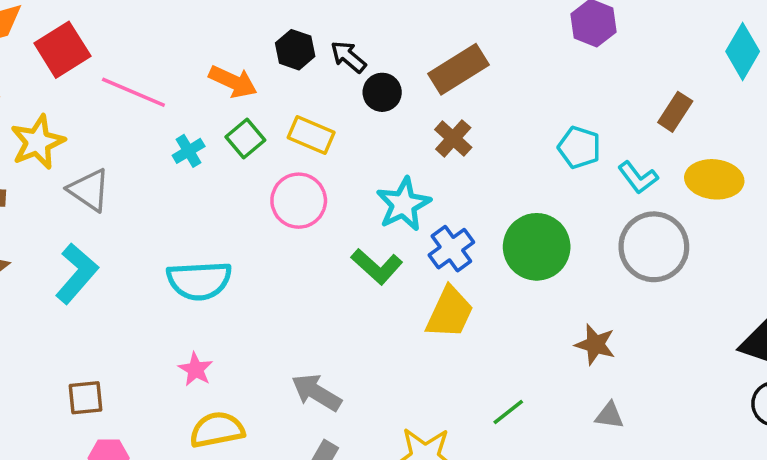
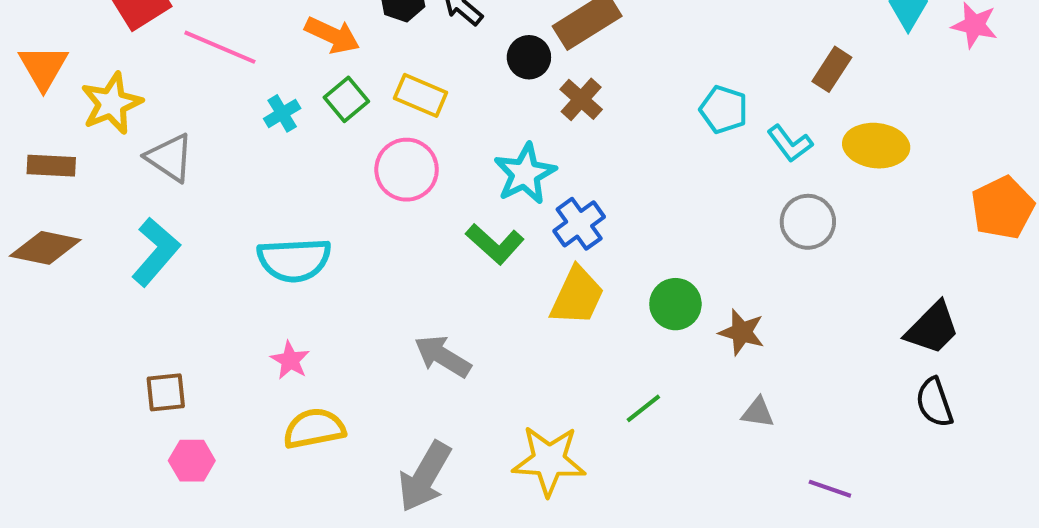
black circle: (382, 92) -> (529, 57), moved
green circle: (537, 247) -> (675, 304), moved, size x0.7
gray circle: (654, 247) -> (808, 222), size x0.7
gray arrow: (316, 392) -> (443, 356), moved

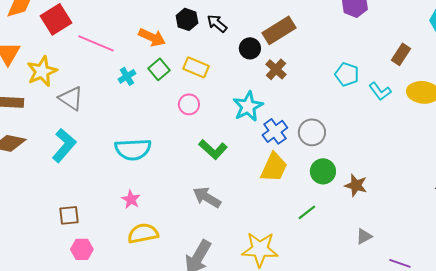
pink circle: (407, 170) -> (189, 104), size x0.7
gray circle: (808, 222) -> (312, 132), moved
green L-shape: (495, 244) -> (213, 149), moved
green line: (643, 408) -> (307, 212), moved
gray triangle: (758, 412) -> (364, 236), moved, turned -36

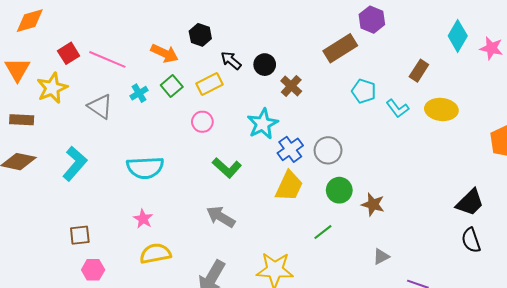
red square: (56, 19) -> (69, 53), moved, size x0.7
black arrow: (217, 23) -> (231, 60), moved
brown rectangle: (279, 30) -> (340, 48), moved
yellow rectangle: (196, 67) -> (210, 84), turned -50
gray triangle: (71, 98) -> (100, 106), moved

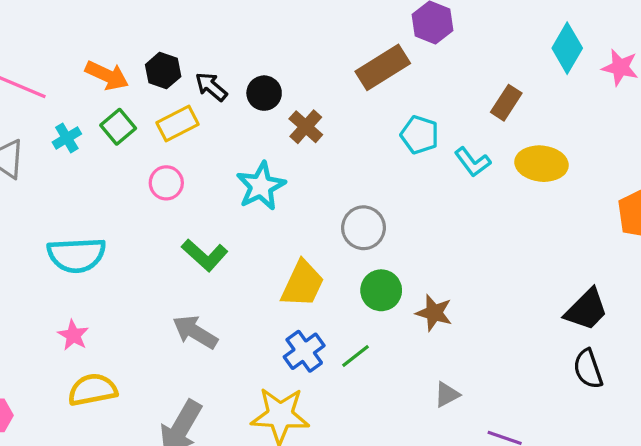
black hexagon: (200, 35) -> (163, 71), moved
blue cross: (290, 149) -> (304, 351), moved

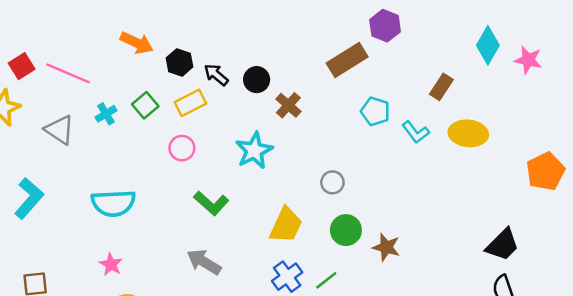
orange arrow: (107, 75) -> (137, 43), moved
gray circle: (364, 228) -> (332, 182), size x0.7

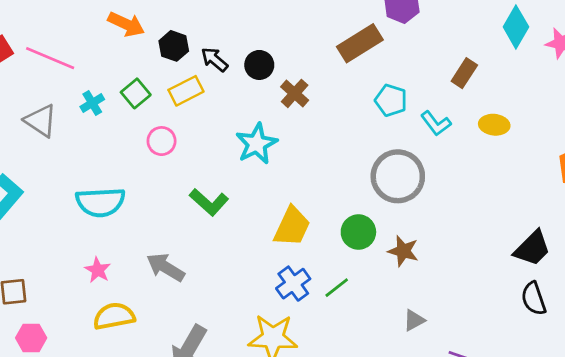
yellow ellipse: (468, 133) -> (494, 125), size x0.7
pink circle: (182, 148) -> (162, 141), moved
gray circle: (332, 182) -> (398, 176), moved, size x2.0
gray arrow: (204, 262) -> (166, 267), moved

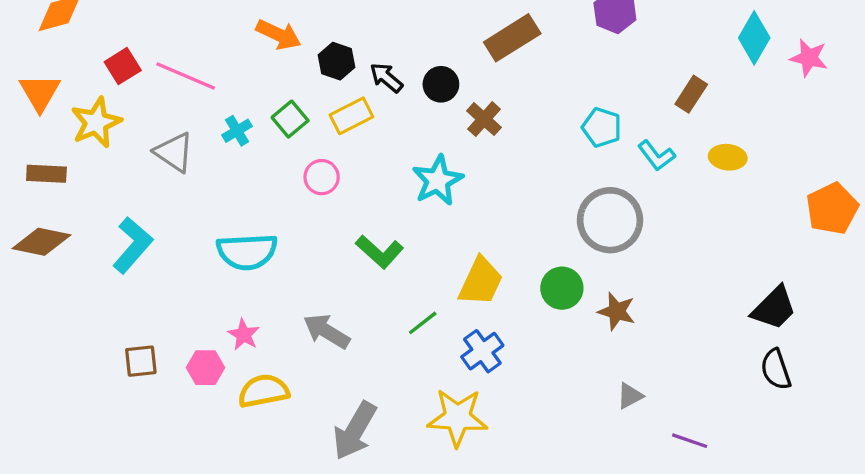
brown rectangle: (360, 43) -> (512, 38), moved
green line: (337, 288) -> (423, 323), moved
pink hexagon: (31, 338) -> (206, 368), moved

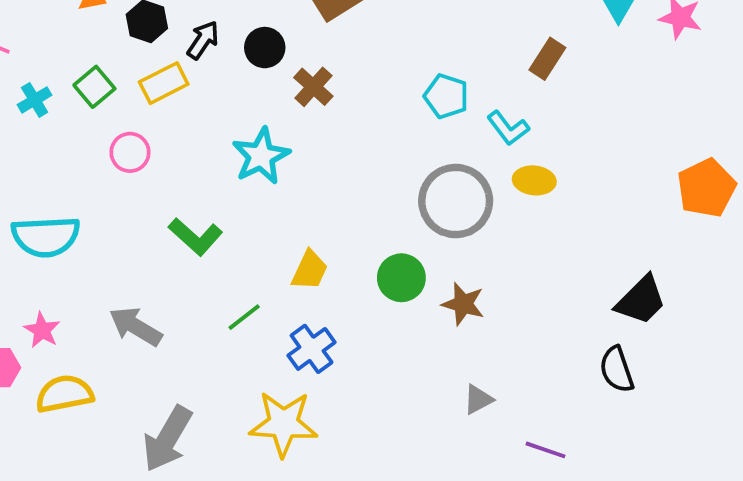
black arrow: (386, 78) -> (203, 40), turned 84
yellow ellipse: (728, 157) -> (534, 180), moved
yellow trapezoid: (481, 282) -> (310, 270), size x0.7
black semicircle: (776, 369) -> (617, 369), moved

